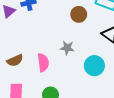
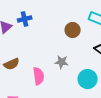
brown semicircle: (15, 60) -> (12, 64), moved

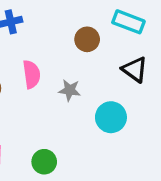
pink semicircle: (39, 76) -> (31, 74), moved

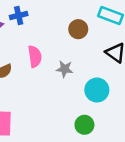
green circle: (44, 162) -> (84, 125), moved

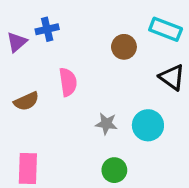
gray star: (65, 69) -> (106, 124), moved
green circle: (84, 125) -> (114, 170), moved

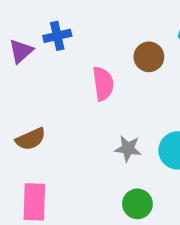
pink semicircle: (68, 82) -> (103, 84), moved
brown semicircle: (26, 101) -> (31, 139), moved

